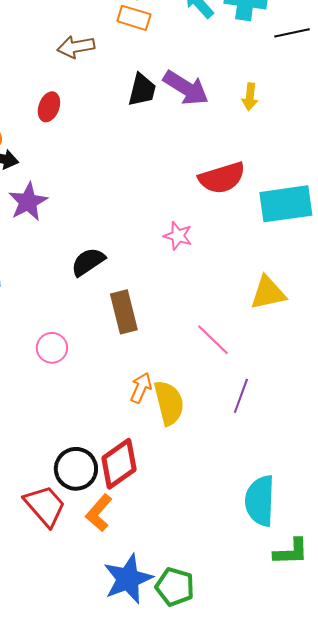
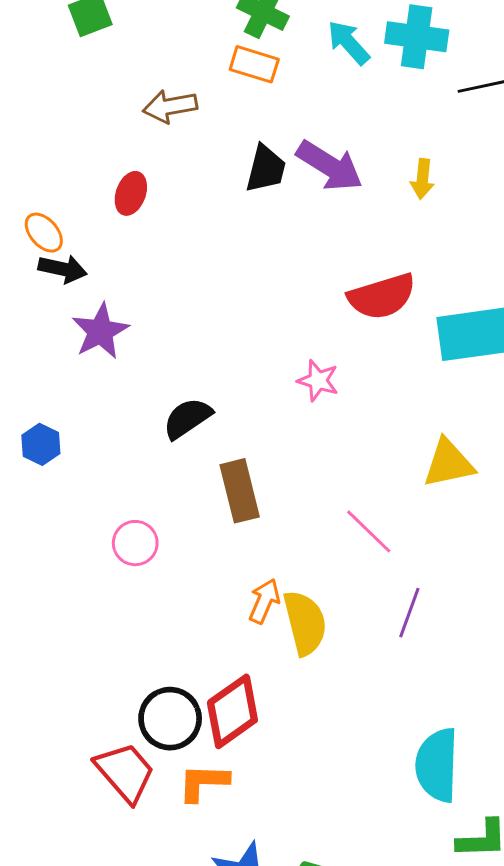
orange L-shape: (99, 513) -> (203, 782), turned 51

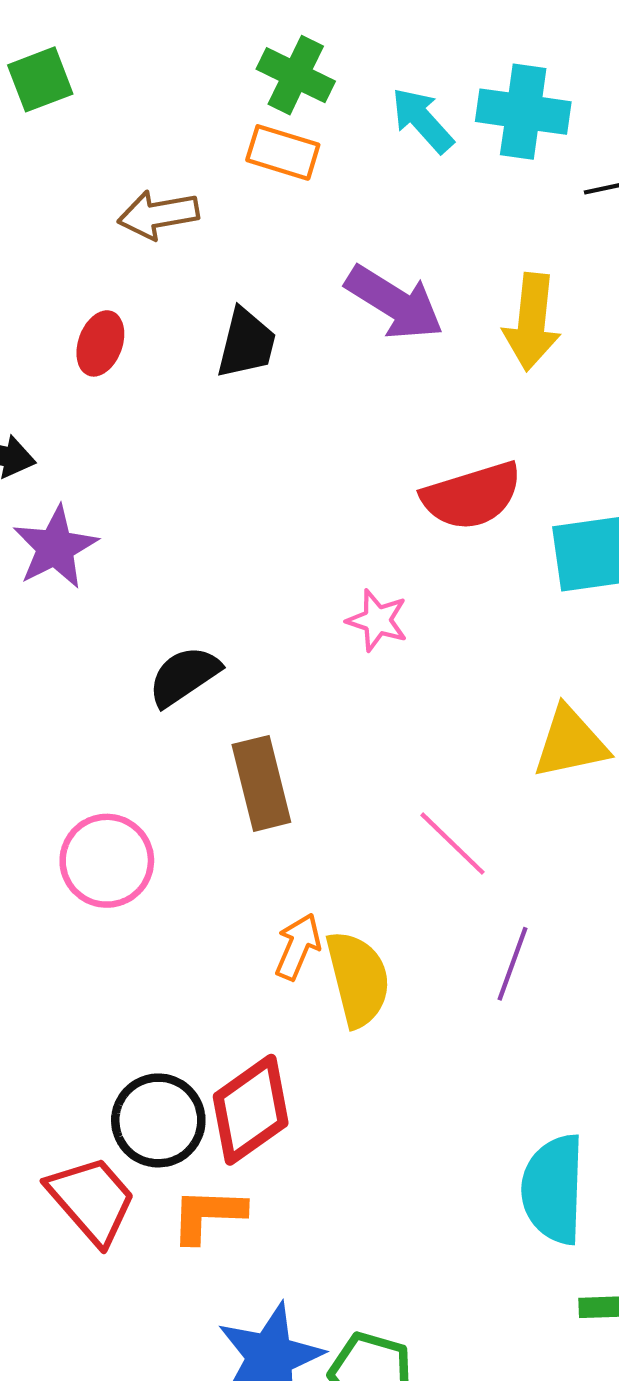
black trapezoid: (266, 169) -> (246, 343), moved
yellow arrow: (422, 179) -> (532, 322), size x1.6
pink circle: (135, 543) -> (107, 861), size x1.4

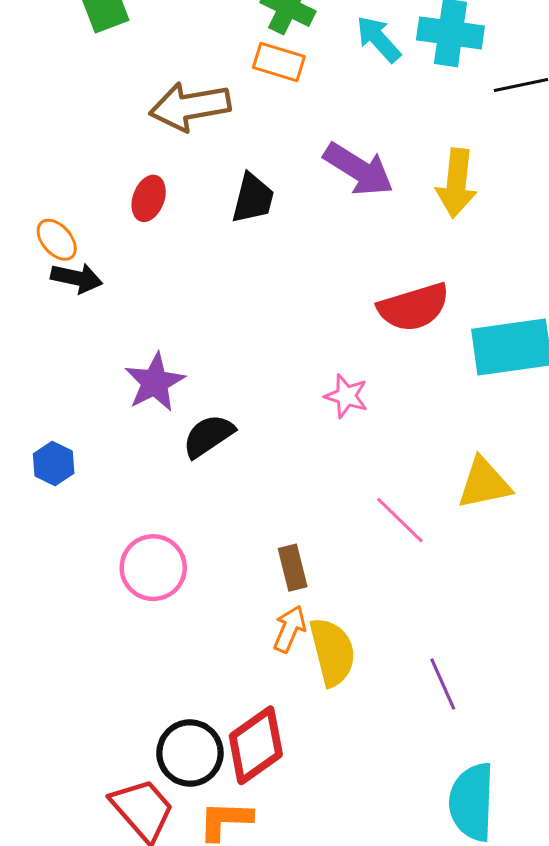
brown arrow: (158, 215) -> (190, 106), size x1.4
purple star: (55, 547) -> (155, 382), moved
brown rectangle: (261, 783) -> (293, 568), moved, size x0.7
pink line: (452, 844) -> (400, 520), moved
purple line: (512, 964) -> (443, 684), moved, turned -44

